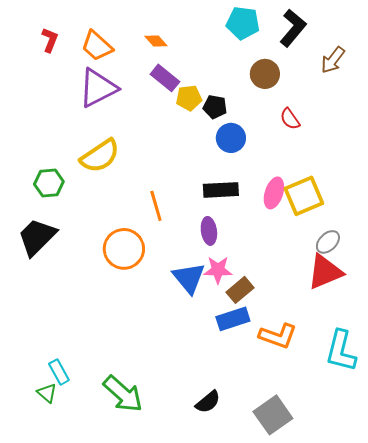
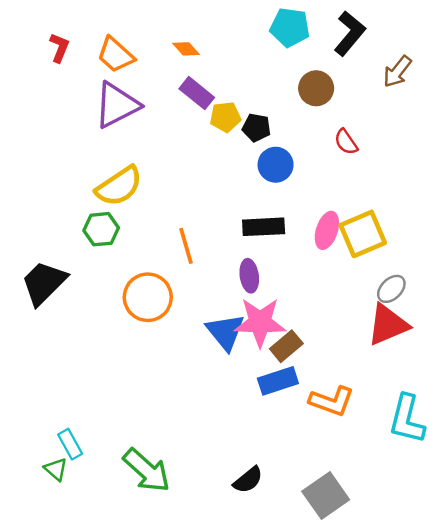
green hexagon: (49, 183) -> (101, 229), moved
pink star: (218, 270) -> (260, 322), size x1.5

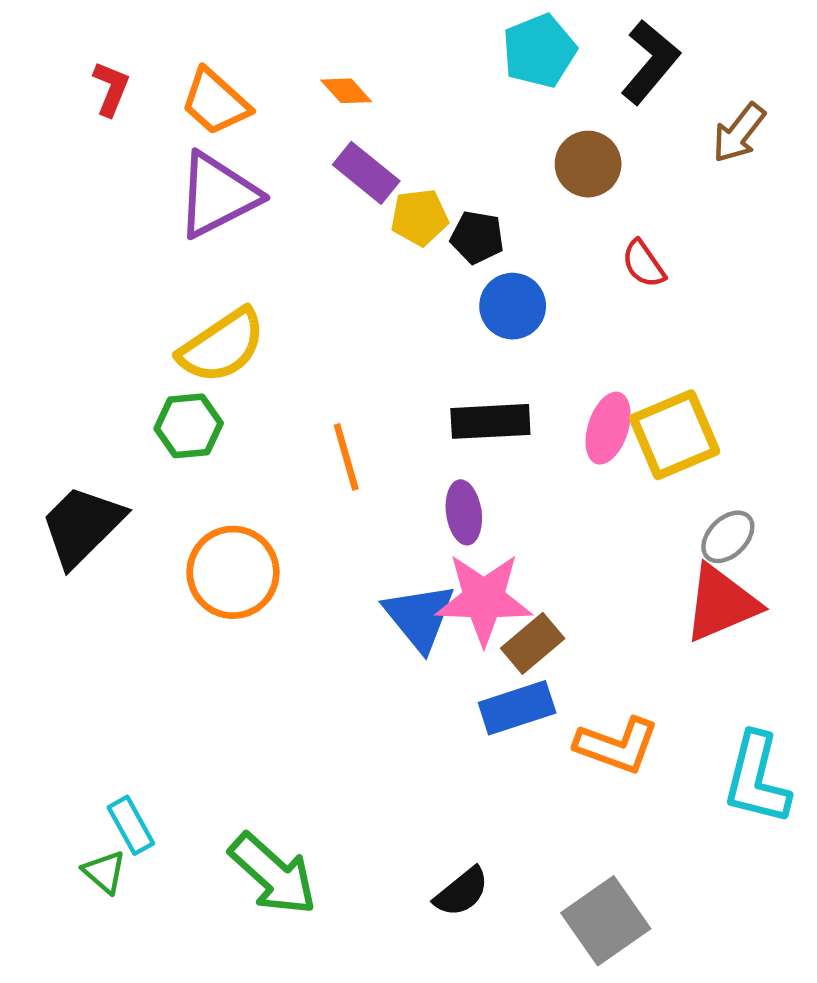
cyan pentagon: (290, 27) -> (539, 51), turned -30
orange circle: (148, 297) -> (233, 572), moved

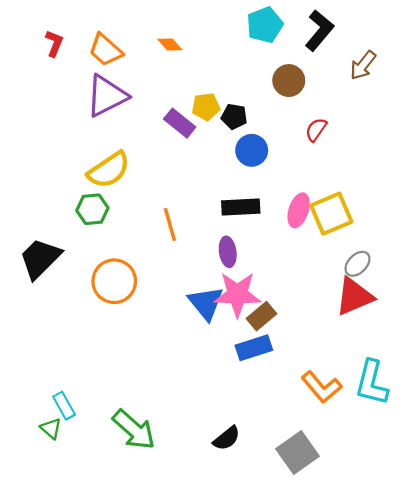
purple rectangle: (366, 173) -> (180, 123), moved
red semicircle: (644, 264) -> (316, 130), turned 70
orange L-shape: (617, 745) -> (321, 387), moved, turned 30

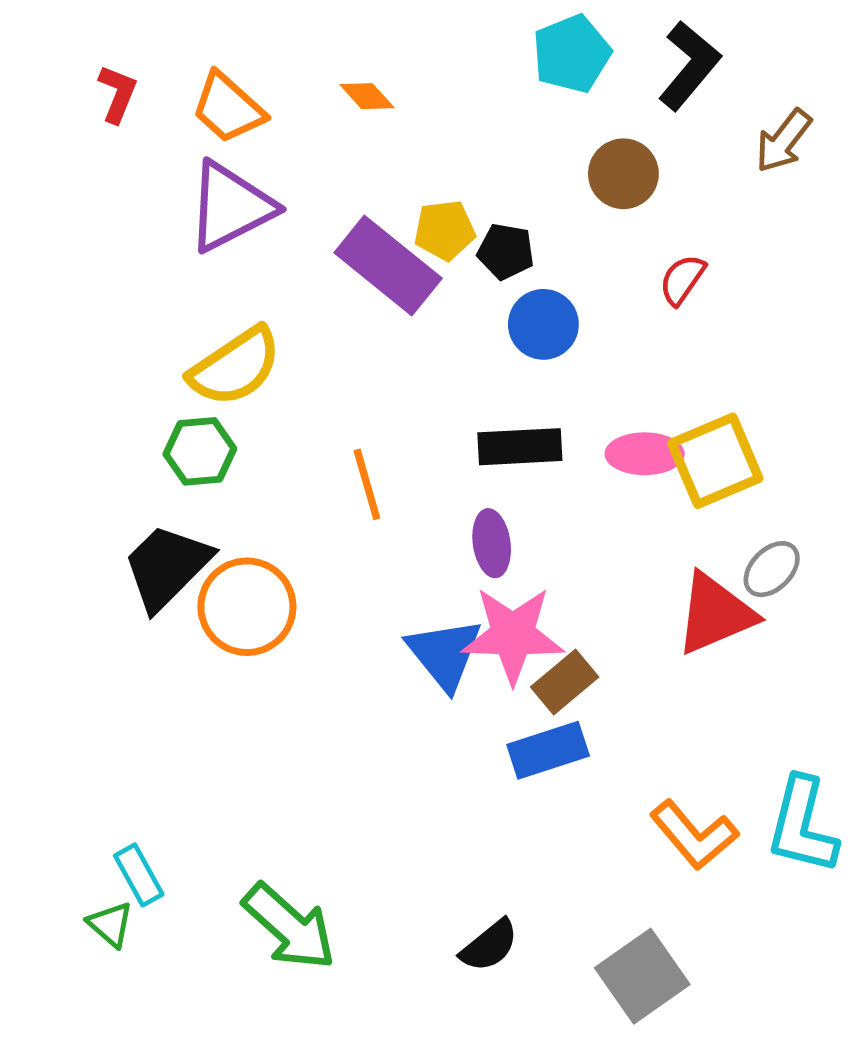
purple rectangle: (180, 123) -> (388, 266), size x1.5
pink ellipse: (299, 210) -> (645, 454), turned 72
black trapezoid: (40, 258) -> (167, 567), moved
red triangle: (354, 297) -> (715, 614), moved

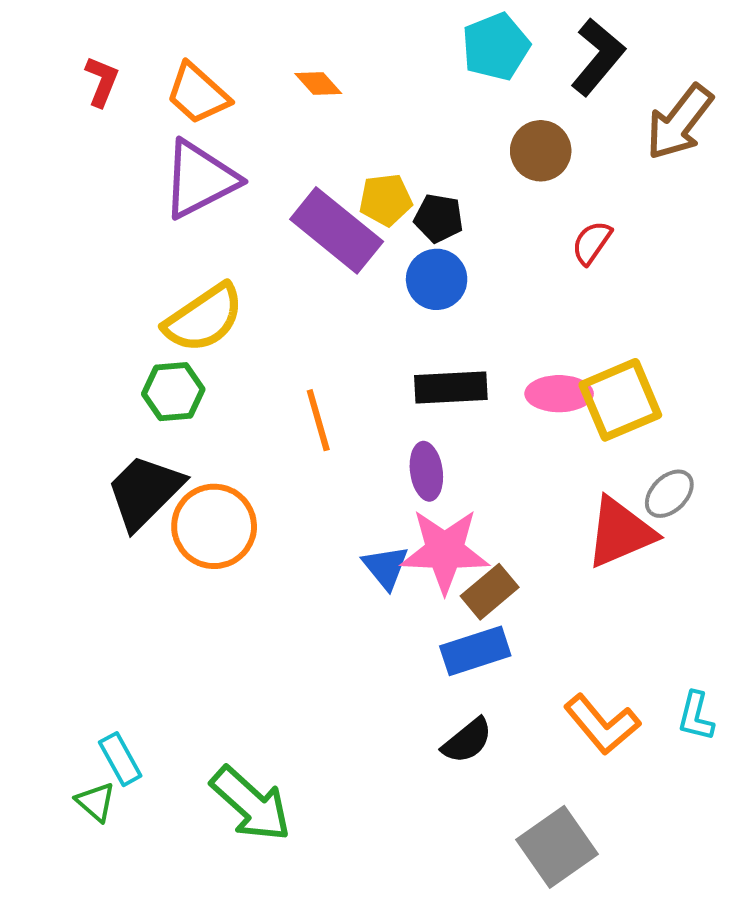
brown arrow: (783, 141) -> (679, 122), size x1.4
blue circle: (543, 324) -> (437, 279), moved
blue triangle: (445, 654) -> (386, 567), size x0.7
cyan L-shape: (802, 826) -> (696, 716), size x0.6
black semicircle: (489, 946) -> (467, 741), moved

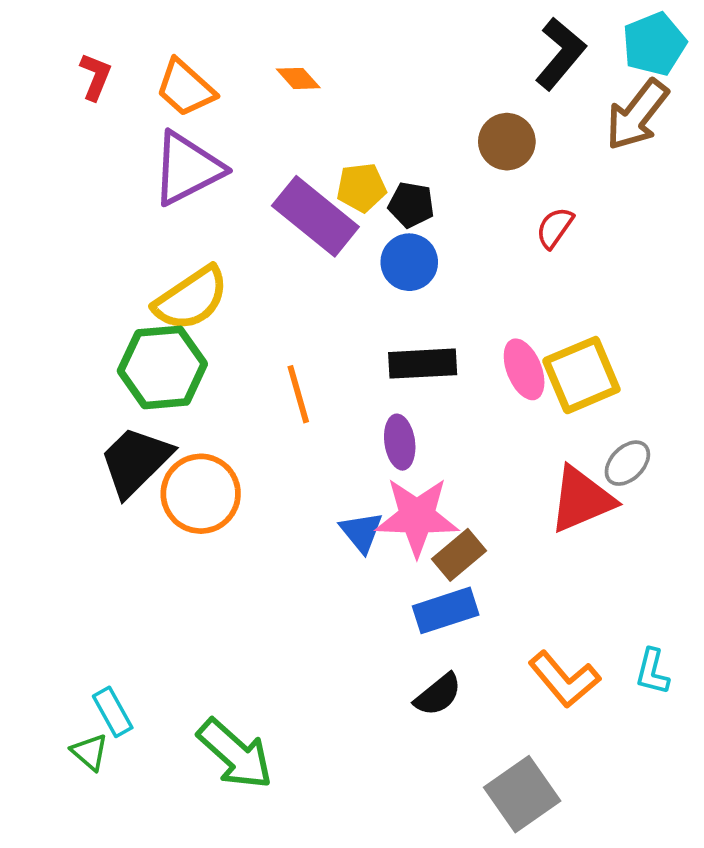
cyan pentagon: (496, 47) -> (654, 44), moved
green hexagon: (173, 392) -> (162, 367), size x1.5
pink ellipse: (559, 394) -> (524, 369), turned 68

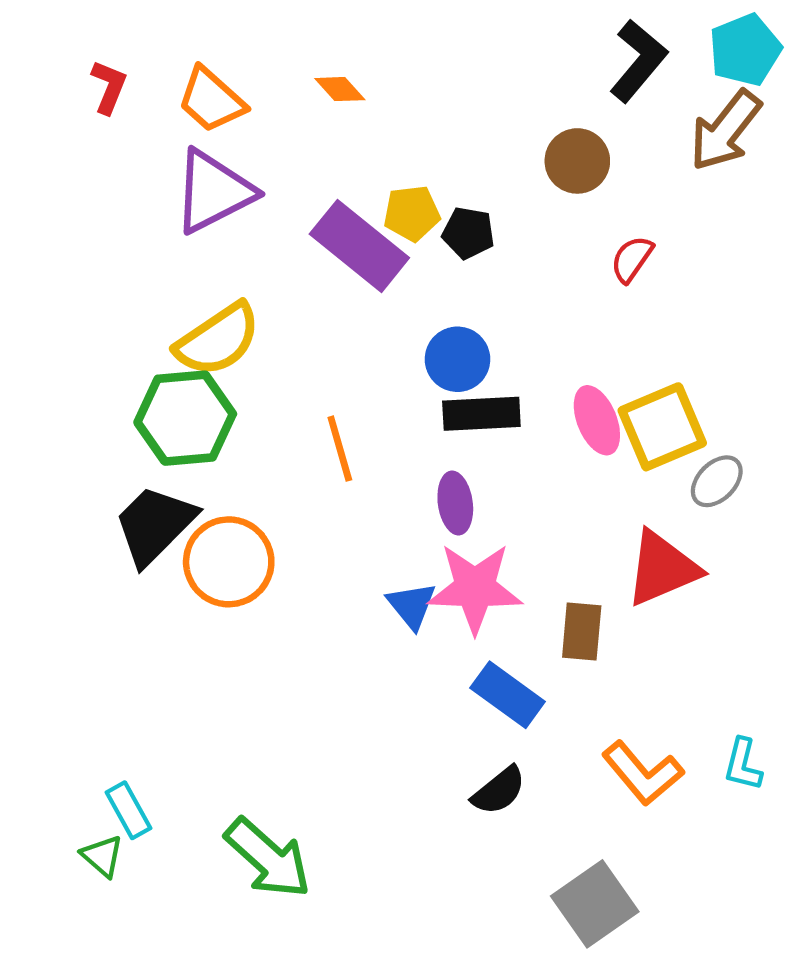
blue circle: (409, 262) -> (457, 359), moved
gray ellipse: (627, 463) -> (717, 481), moved
brown rectangle: (459, 555) -> (582, 632), moved, turned -45
blue rectangle: (446, 610) -> (508, 695), turned 54

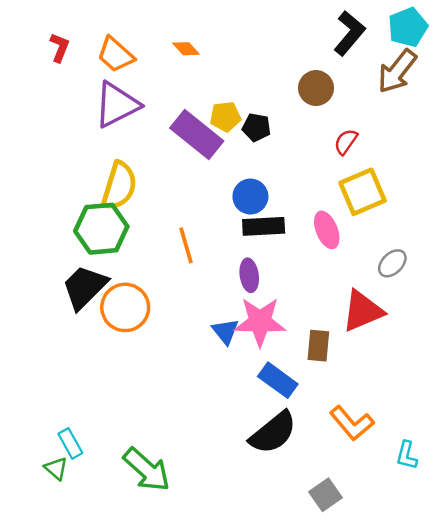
yellow semicircle: (218, 340) -> (119, 186), turned -39
yellow square: (662, 427) -> (363, 192), moved
cyan L-shape: (743, 764) -> (407, 455), moved
black semicircle: (499, 791) -> (273, 433), size x1.6
gray square: (595, 904) -> (326, 495), size x0.7

